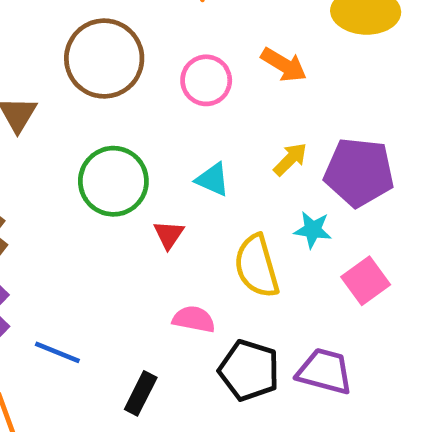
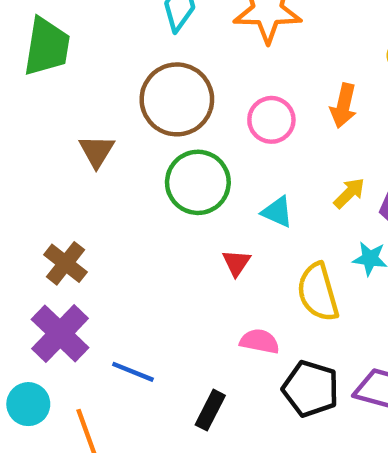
orange arrow: (284, 65) -> (343, 106), turned 72
green circle: (113, 181) -> (198, 182), moved

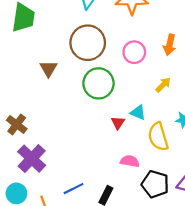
yellow arrow: (349, 193) -> (163, 85), moved
cyan triangle: (277, 212) -> (138, 112), moved
brown cross: (66, 263) -> (17, 124), moved
blue line: (133, 372) -> (73, 189), moved, turned -48

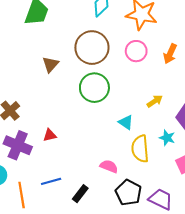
orange arrow: (170, 45) -> (170, 54), moved
pink circle: (134, 52) -> (136, 51), moved
red triangle: (118, 123) -> (50, 135), moved, turned 32
purple cross: (32, 159) -> (18, 145), turned -32

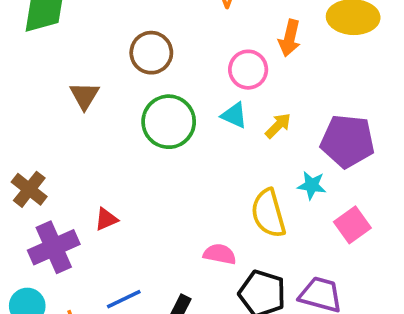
brown circle: (92, 48) -> (151, 53), size x0.7
pink circle: (136, 51) -> (248, 70), moved
cyan triangle: (126, 122) -> (234, 115), moved
purple cross: (18, 145) -> (54, 247), turned -36

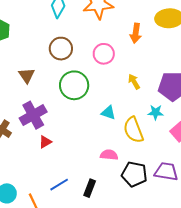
pink circle: (248, 70) -> (104, 54), moved
cyan triangle: (234, 115) -> (108, 113), moved
yellow arrow: (278, 126) -> (134, 82), turned -70
purple cross: (54, 247) -> (33, 115), moved

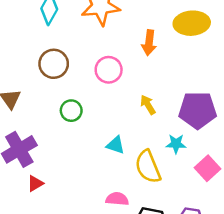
green circle: (74, 85) -> (71, 111), size x0.6

